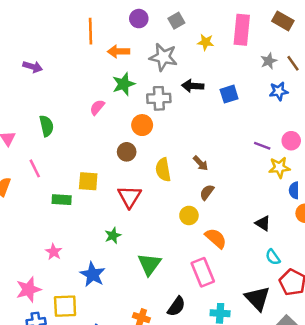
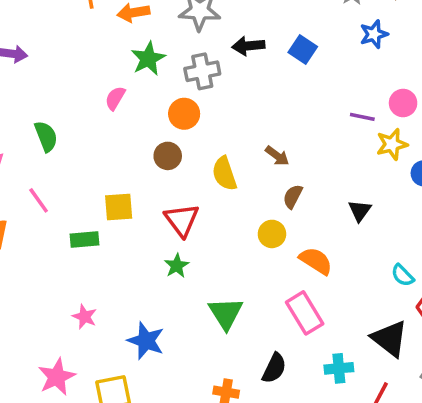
blue square: (229, 94) -> (303, 49), turned -30
black triangle: (263, 223) -> (360, 211), moved, turned 42
green star: (113, 236) -> (177, 266), moved

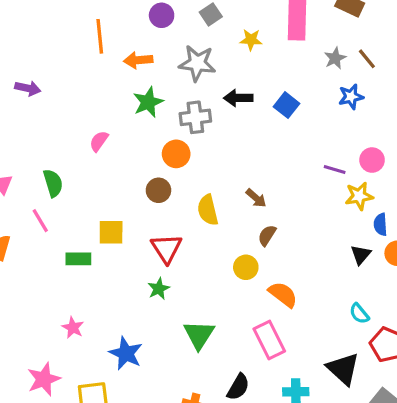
pink semicircle: (115, 98) -> (99, 141), moved
green semicircle: (46, 136) -> (53, 183), moved
black triangle: (360, 211) -> (361, 255), moved

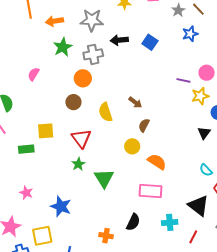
green triangle: (199, 335) -> (104, 178), moved
pink rectangle: (269, 340) -> (151, 191), turned -55

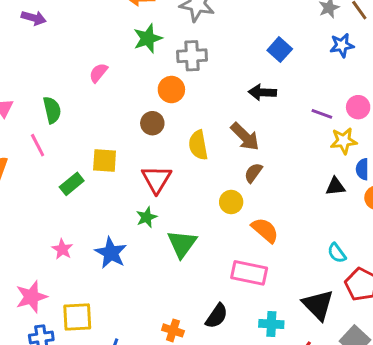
black arrow: (119, 40) -> (262, 92), moved
brown arrow: (135, 102) -> (245, 137), size x1.5
black triangle: (204, 133) -> (335, 186), moved, turned 40
green rectangle: (26, 149) -> (72, 184), turned -42
blue star: (61, 206) -> (111, 253), moved

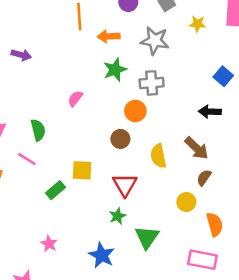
pink line: (38, 145) -> (27, 159), turned -30
orange semicircle: (265, 230) -> (215, 224), turned 35
blue star: (111, 253) -> (102, 255), moved

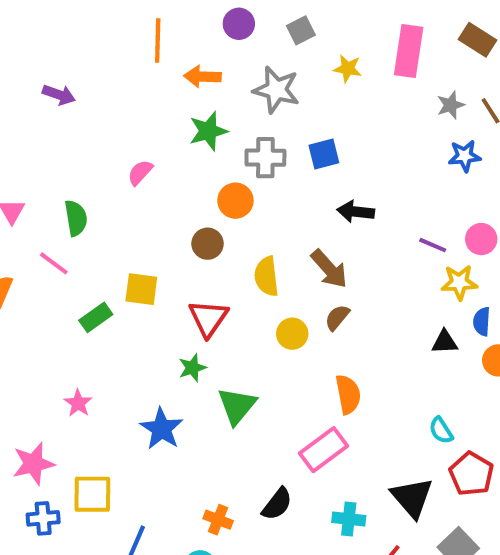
blue square: (223, 76) -> (324, 154), moved, turned 30
yellow circle: (186, 202) -> (292, 334), moved
pink rectangle: (202, 260) -> (324, 450), turned -52

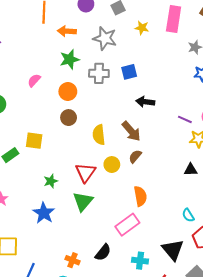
orange circle: (235, 201) -> (68, 92), moved
red triangle: (208, 318) -> (85, 172), moved
green star: (192, 368) -> (51, 181), moved

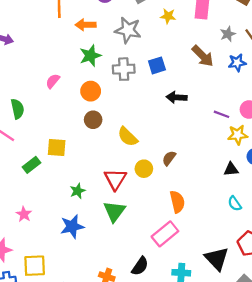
brown arrow: (131, 131) -> (203, 56), moved
yellow semicircle: (99, 135) -> (128, 137), turned -36
blue star: (44, 213) -> (72, 226), turned 30
cyan semicircle: (188, 215) -> (235, 204), moved

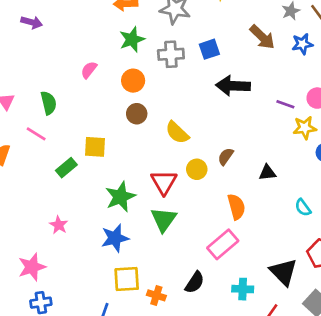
black arrow: (177, 97) -> (233, 86), size x1.4
black triangle: (231, 169) -> (267, 173), moved
green star: (78, 191) -> (120, 197), size x1.6
yellow square: (35, 266) -> (127, 279), moved

